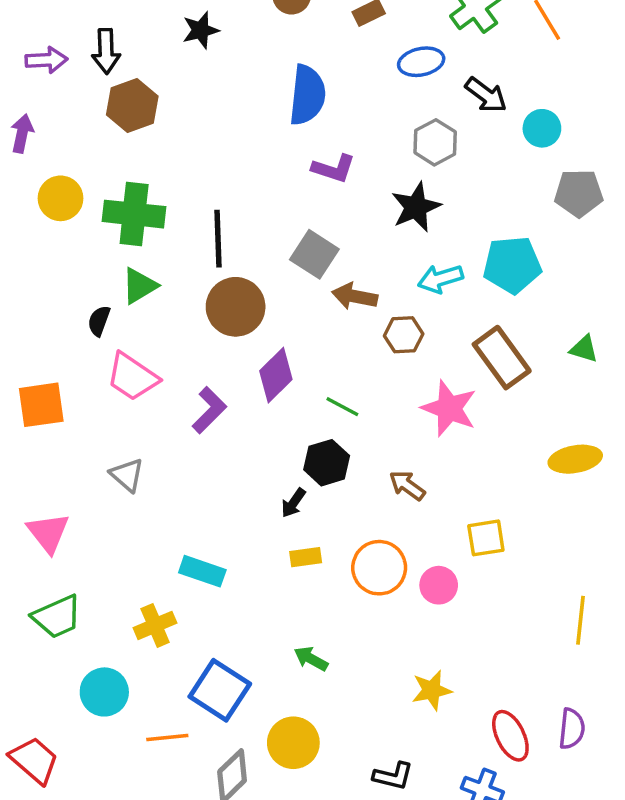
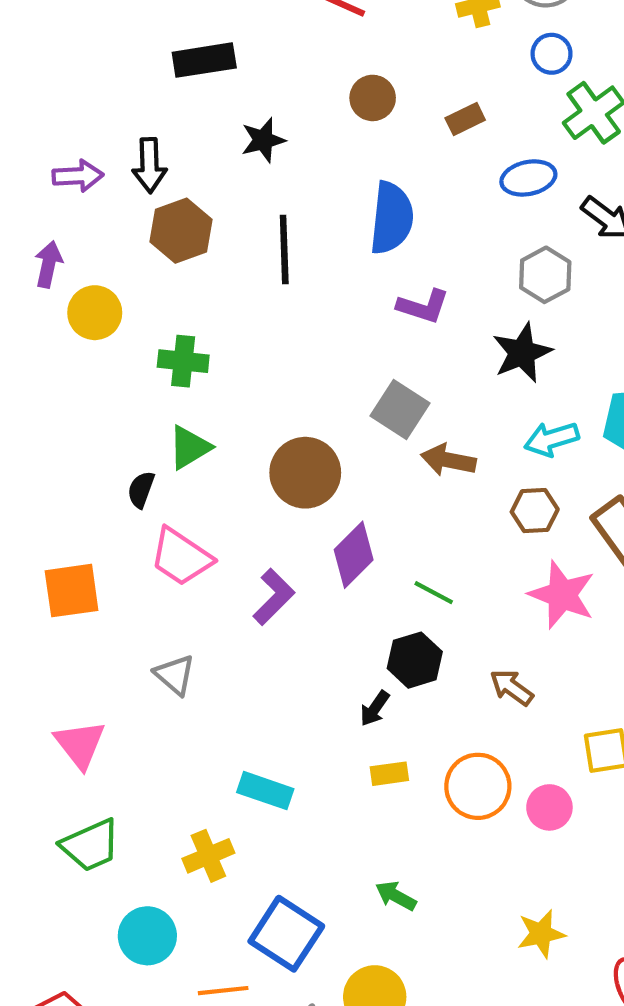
yellow circle: (61, 198) -> (95, 313), moved
green cross: (134, 214) -> (183, 361), size x0.7
black line: (218, 239) -> (284, 250), moved
brown hexagon: (404, 335) -> (535, 511), moved

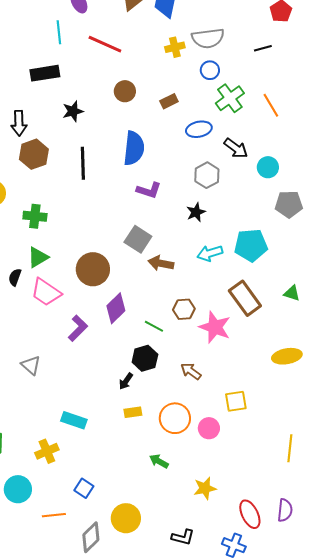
black star: (522, 353) -> (196, 212), size x0.7
brown hexagon: (535, 511) -> (184, 309), moved
pink trapezoid: (181, 557) -> (46, 292), moved
green arrow: (396, 896) -> (159, 461), moved
blue square: (286, 934) -> (84, 488), size x0.6

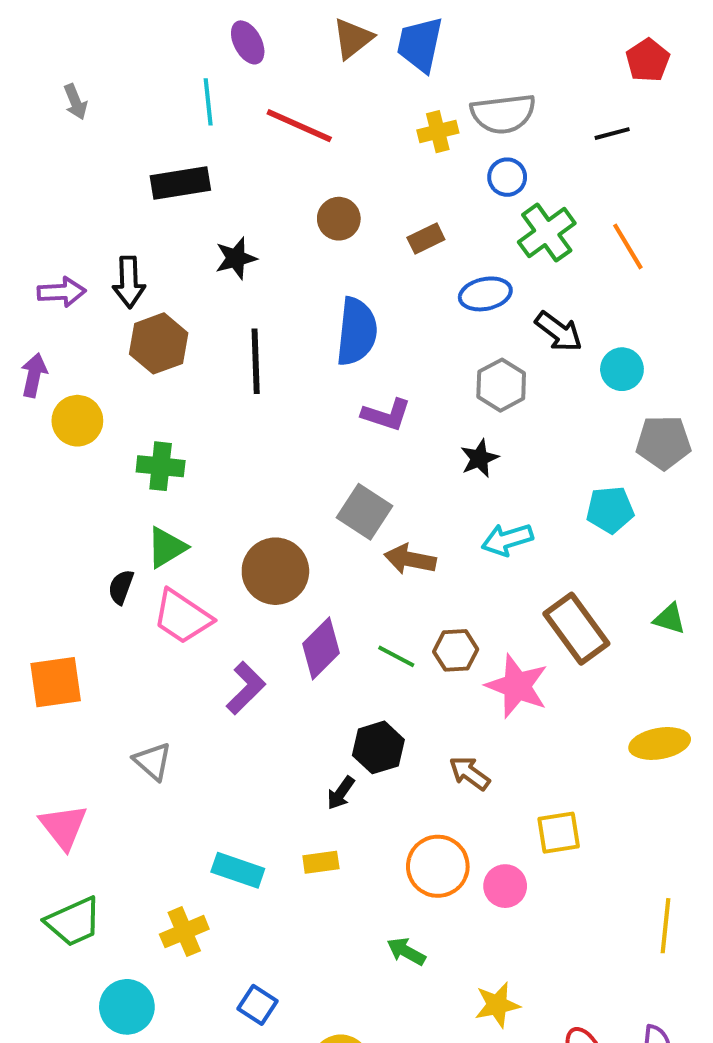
cyan pentagon: (251, 245) -> (610, 510), moved, size x0.7
green line: (154, 326) -> (396, 656), moved
yellow rectangle: (133, 412) -> (321, 862), moved

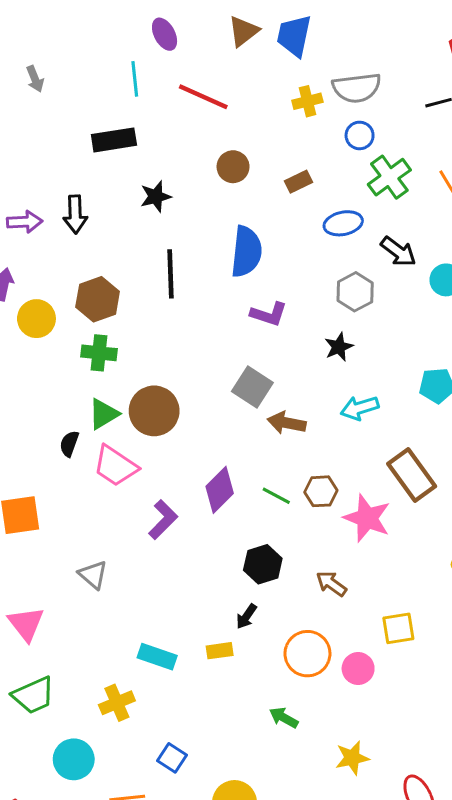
brown hexagon: (159, 343) -> (98, 299), moved
brown circle: (275, 571) -> (154, 411), moved
black arrow: (341, 793) -> (246, 616), moved

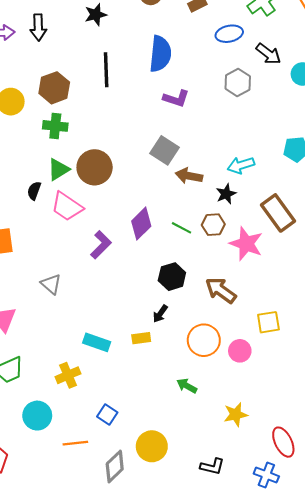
black star: (339, 347) -> (226, 194), moved
brown arrow: (331, 584) -> (221, 290), size x1.4

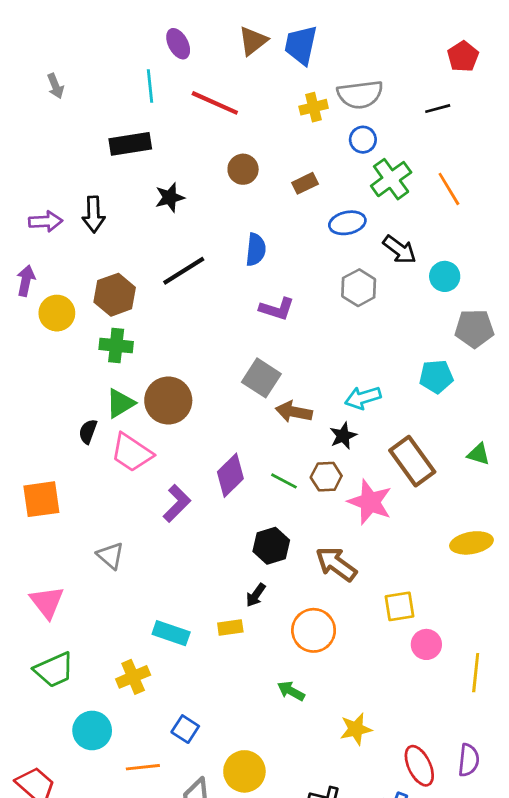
blue semicircle: (160, 54) -> (256, 250), size x0.7
black line: (106, 70) -> (184, 271), turned 60
pink circle: (240, 351) -> (426, 644), moved

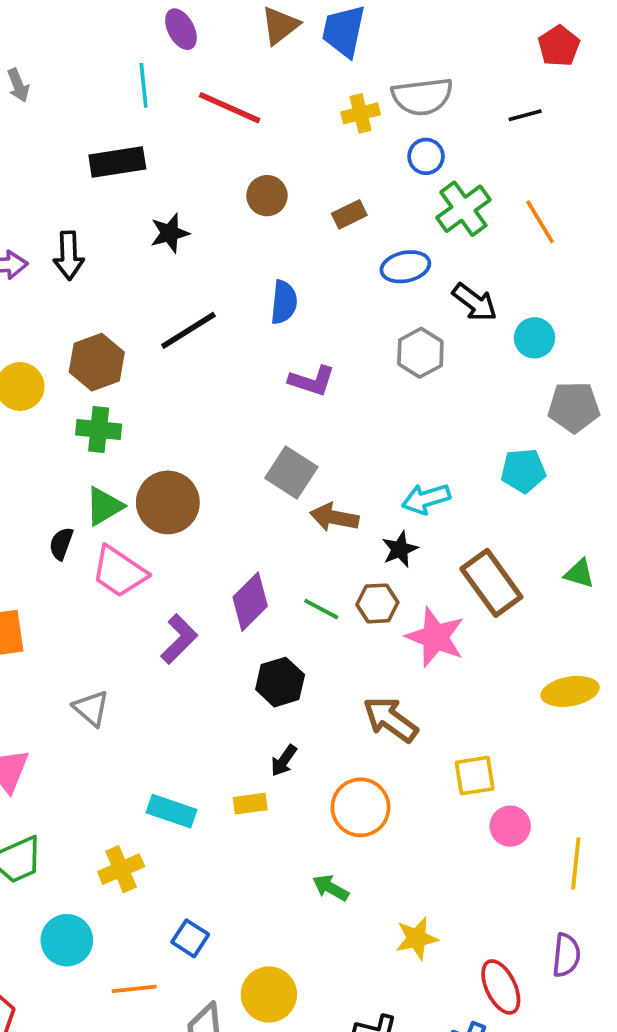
black hexagon: (271, 546) -> (280, 682), moved
purple semicircle: (469, 760) -> (566, 955), moved

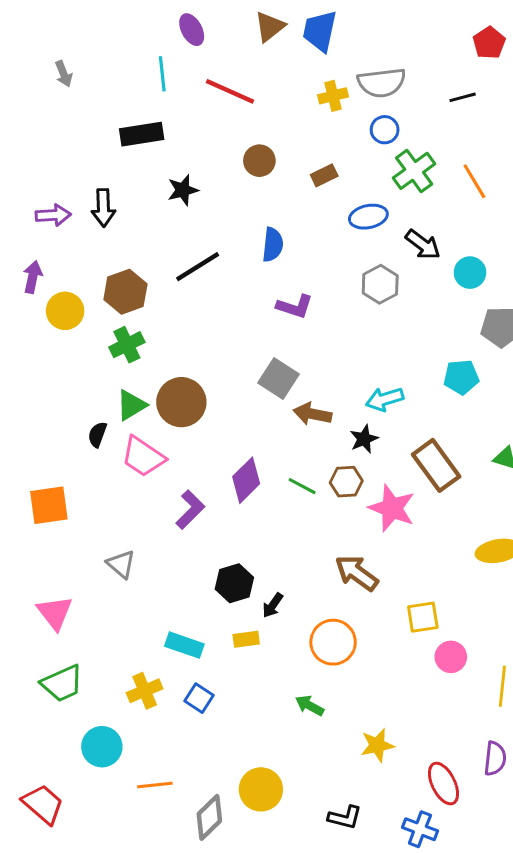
green cross: (99, 429) -> (127, 345), turned -32
black hexagon: (280, 682) -> (234, 583), moved
blue square: (190, 938) -> (199, 698), moved

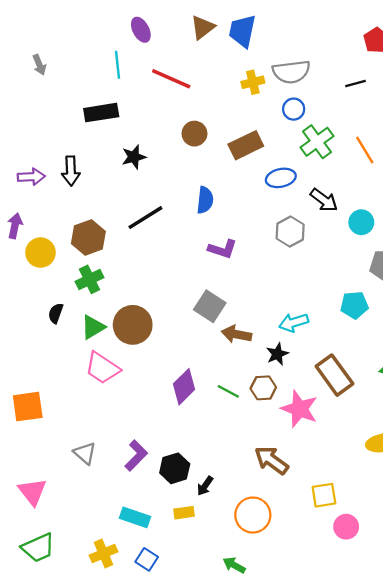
brown rectangle: (324, 175) -> (246, 145), size x1.6
black semicircle: (97, 435) -> (56, 313), moved
purple L-shape: (190, 510) -> (136, 456), moved

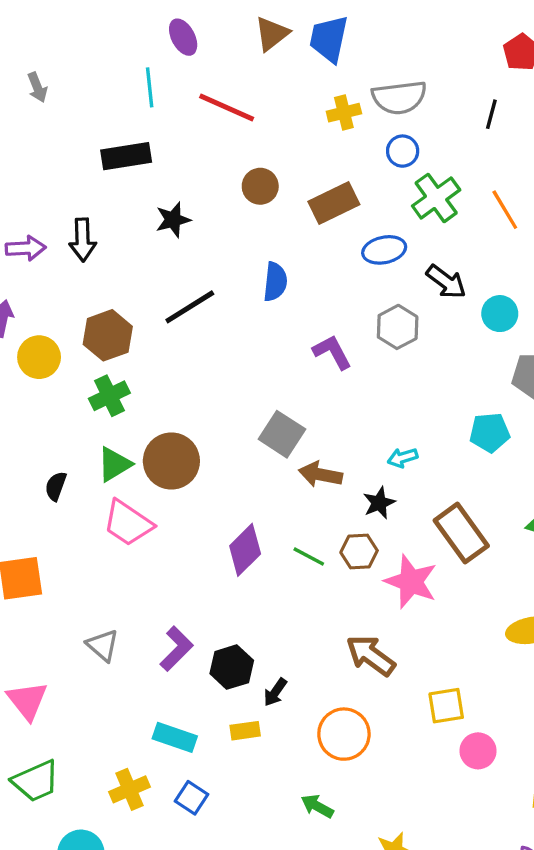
black line: (355, 83) -> (491, 114), turned -60
purple L-shape: (222, 249) -> (332, 352), moved, turned -136
black semicircle: (56, 313) -> (56, 486), moved
cyan arrow: (294, 323) -> (403, 458), size x0.7

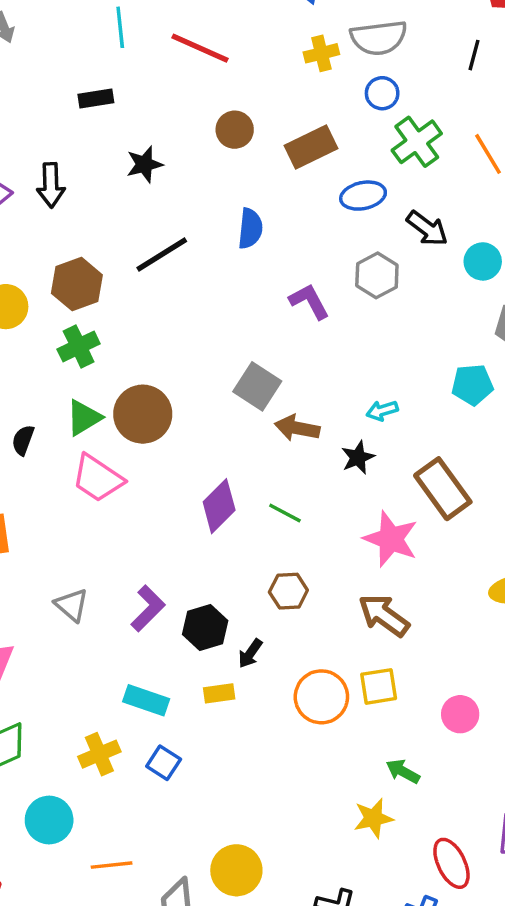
black rectangle: (126, 156) -> (96, 98), size x0.7
brown hexagon: (359, 551) -> (288, 591), moved
brown arrow: (371, 655) -> (384, 615), moved
yellow square: (446, 706) -> (379, 686), moved
green arrow: (317, 806) -> (403, 771), moved

